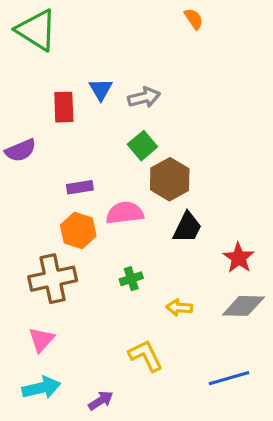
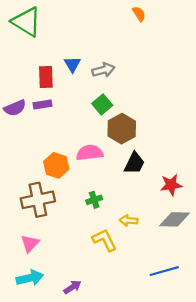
purple rectangle: (80, 187) -> (42, 104), moved
red star: (239, 258) -> (171, 185), turned 30
yellow L-shape: (146, 356) -> (105, 240), moved

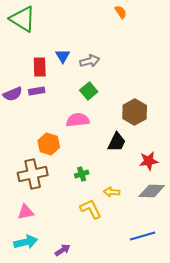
brown hexagon: (122, 129) -> (135, 112), moved
pink semicircle: (90, 153) -> (78, 120), moved
pink triangle: (30, 243) -> (26, 212), turned 36

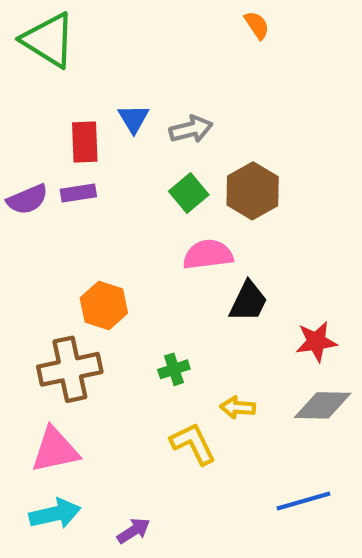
brown hexagon: (135, 112) -> (253, 191), moved
pink semicircle: (78, 120) -> (208, 255), moved
pink triangle: (26, 212) -> (55, 450), size x1.4

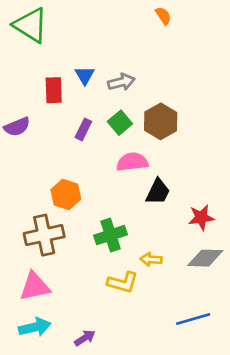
purple rectangle: (78, 193) -> (83, 129), moved, turned -55
green cross: (174, 369) -> (111, 235), size x1.6
yellow L-shape: (193, 444) -> (123, 282), turned 132

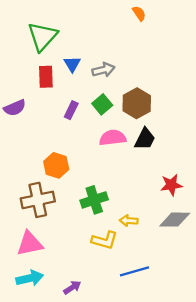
green triangle: (31, 25) -> (42, 36), moved, turned 40
black trapezoid: (158, 192) -> (145, 139), moved
blue line: (193, 319) -> (134, 271), moved

